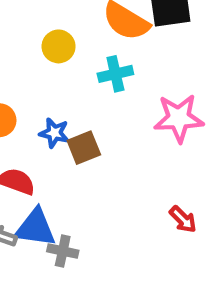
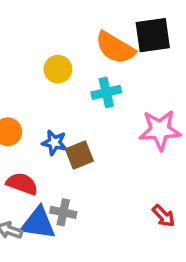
gray cross: (63, 251) -> (63, 212), moved

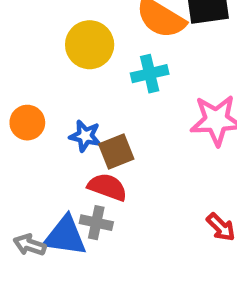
yellow circle: (58, 69) -> (90, 45), size x1.4
red semicircle: (22, 184) -> (107, 187), moved

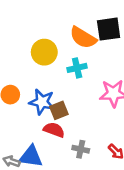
blue star: (85, 136) -> (42, 102), size x1.5
gray cross: (96, 223) -> (81, 149), moved

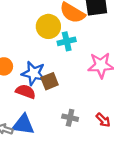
yellow circle: (44, 52) -> (48, 26), moved
red semicircle: (54, 130) -> (26, 91), moved

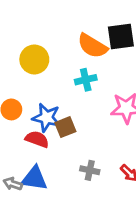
yellow circle: (48, 26) -> (34, 59), moved

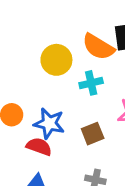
yellow circle: (34, 59) -> (56, 60), moved
brown square: (65, 127) -> (93, 134), moved

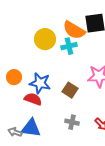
cyan cross: (91, 83) -> (69, 46), moved
brown square: (93, 134) -> (70, 90), turned -35

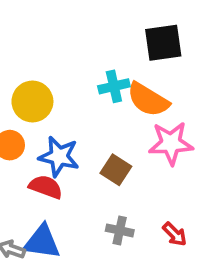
orange semicircle: (74, 30) -> (148, 100), moved
yellow circle: (45, 39) -> (32, 102), moved

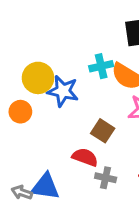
blue star: (59, 156) -> (63, 91), moved
red semicircle: (46, 187) -> (85, 157), moved

